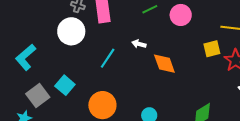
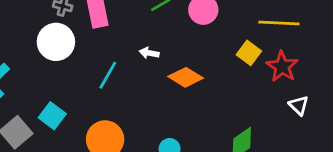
yellow square: (212, 49) -> (249, 53), turned -36
orange diamond: (164, 64) -> (186, 77), turned -35

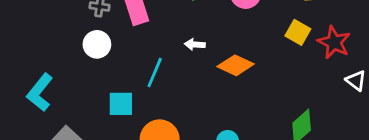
white circle: (56, 42) -> (97, 44), size x0.7
cyan square: (52, 116) -> (121, 104), moved, turned -30

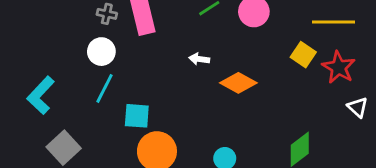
cyan line: (155, 73) -> (104, 88), moved
cyan square: (121, 104) -> (137, 116), moved

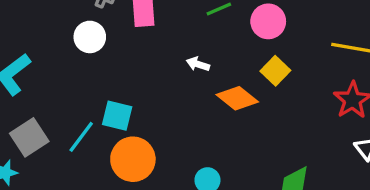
yellow square: (303, 55) -> (275, 71), moved
cyan line: (104, 88) -> (81, 137), moved

